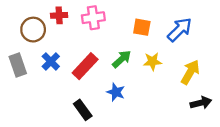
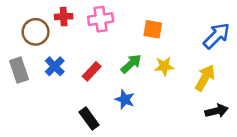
blue arrow: (180, 30) -> (217, 36), moved
red rectangle: (85, 66) -> (92, 71), size x0.7

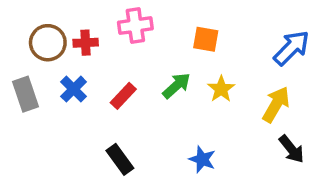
red cross: (64, 17) -> (86, 43), moved
yellow star: (164, 66) -> (221, 89), turned -30
blue star: (125, 99) -> (202, 159), moved
black arrow: (217, 111) -> (291, 149), turned 65

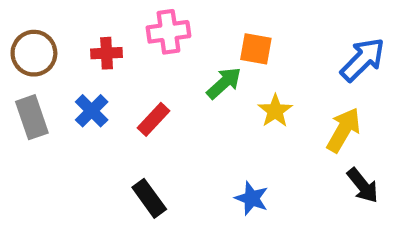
brown circle: (48, 43) -> (34, 53), moved
green arrow: (177, 86) -> (224, 83), moved

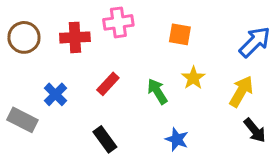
red cross: (107, 53) -> (75, 37), size x1.4
green arrow: (224, 83) -> (157, 91), moved, turned -80
blue cross: (92, 111) -> (55, 94), moved
gray rectangle: (32, 117) -> (22, 120), moved, turned -44

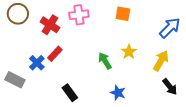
orange square: (180, 34) -> (123, 14), moved
brown circle: (24, 37) -> (18, 14), moved
red cross: (75, 37) -> (50, 25), turned 36
red rectangle: (108, 84) -> (55, 54), moved

